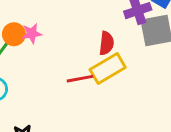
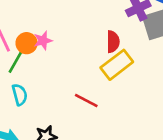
red line: (80, 79) -> (86, 101), moved, turned 45

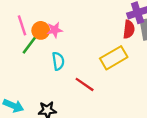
red semicircle: (113, 42) -> (129, 29), moved
cyan semicircle: (20, 95) -> (58, 61), moved

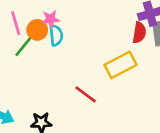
pink star: (55, 30) -> (51, 19), moved
cyan semicircle: (58, 61) -> (56, 35), moved

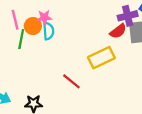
red semicircle: (139, 33) -> (118, 31), turned 42
green line: (24, 46) -> (21, 39), turned -30

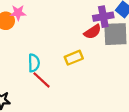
cyan semicircle: (48, 31) -> (34, 63), moved
yellow rectangle: (101, 58) -> (74, 58), size x0.7

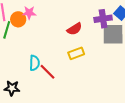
red semicircle: (93, 32) -> (74, 29), moved
cyan semicircle: (34, 63) -> (35, 63), moved

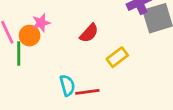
red semicircle: (74, 29) -> (89, 33), moved
red line: (47, 72) -> (87, 92), turned -36

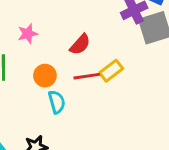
orange circle: (30, 36) -> (45, 76), moved
red line: (87, 92) -> (87, 76), moved

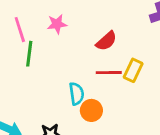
yellow rectangle: (111, 71) -> (133, 70), turned -35
orange circle: (45, 76) -> (91, 110), moved

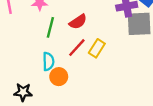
green line: (29, 54) -> (50, 27), moved
red line: (109, 73) -> (77, 48), turned -54

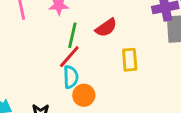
red line: (77, 48) -> (69, 57), moved
yellow rectangle: (97, 48) -> (130, 60), turned -36

